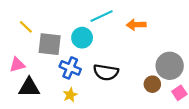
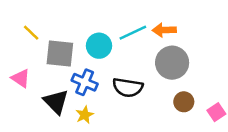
cyan line: (102, 16) -> (133, 33), moved
pink triangle: (17, 65) -> (21, 78), turned 49
gray circle: (170, 66) -> (172, 63), moved
black triangle: (29, 87) -> (56, 102), moved, turned 45

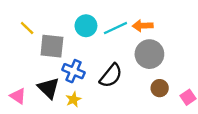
cyan circle: (99, 46) -> (86, 26), moved
pink triangle: (21, 78) -> (18, 96), moved
black semicircle: (128, 87) -> (111, 76), turned -60

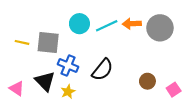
yellow line: (27, 28) -> (22, 42), moved, turned -32
gray circle: (149, 54) -> (160, 28), moved

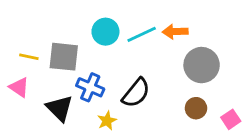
gray circle: (160, 28) -> (202, 65), moved
pink triangle: (17, 89) -> (19, 87), moved
yellow star: (68, 92) -> (107, 121), moved

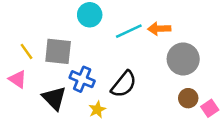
cyan circle: (105, 32) -> (90, 15), moved
yellow line: (29, 57) -> (26, 51), turned 42
brown circle: (196, 108) -> (188, 98), moved

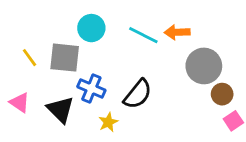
cyan circle: (90, 15) -> (91, 28), moved
cyan line: (129, 31) -> (143, 35), turned 52
pink triangle: (18, 79) -> (20, 103), moved
brown circle: (188, 98) -> (222, 94), moved

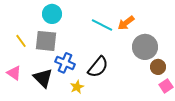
cyan circle: (91, 28) -> (52, 14), moved
orange arrow: (177, 32) -> (126, 23), turned -36

